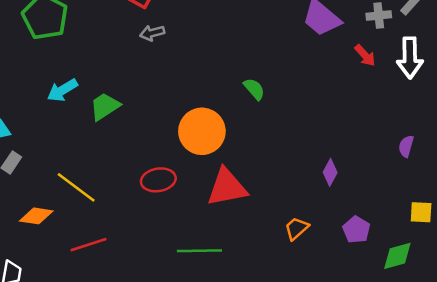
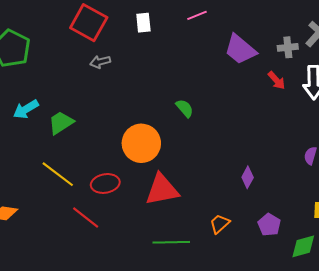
yellow line: (76, 187) -> (58, 174), moved
red line: (89, 245) -> (86, 218), moved, turned 56
green line: (199, 251) -> (171, 242), moved

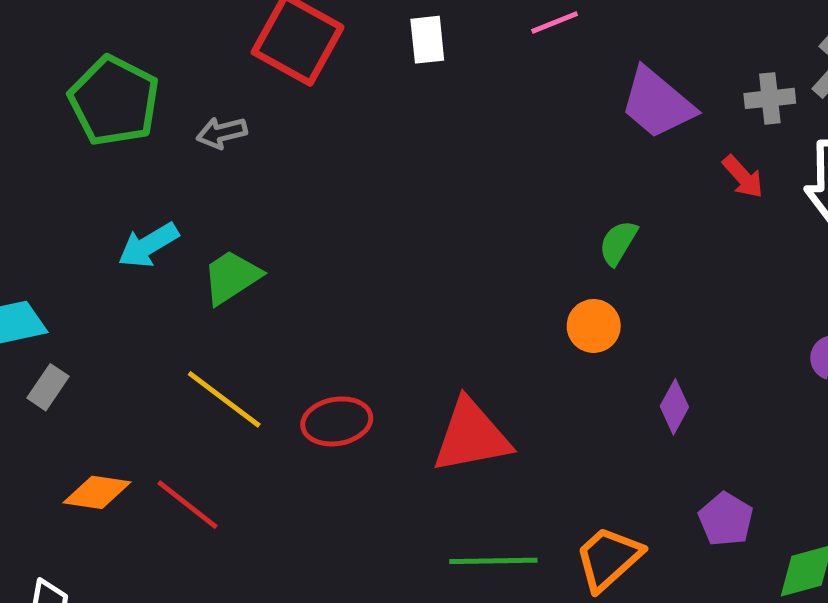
gray arrow: (100, 62) -> (222, 133), moved
green semicircle: (185, 108) -> (618, 243), moved, turned -108
orange circle: (141, 143) -> (594, 326), moved, size x0.6
red line: (86, 218) -> (187, 505), moved
orange trapezoid: (220, 224) -> (608, 558), moved, size x1.4

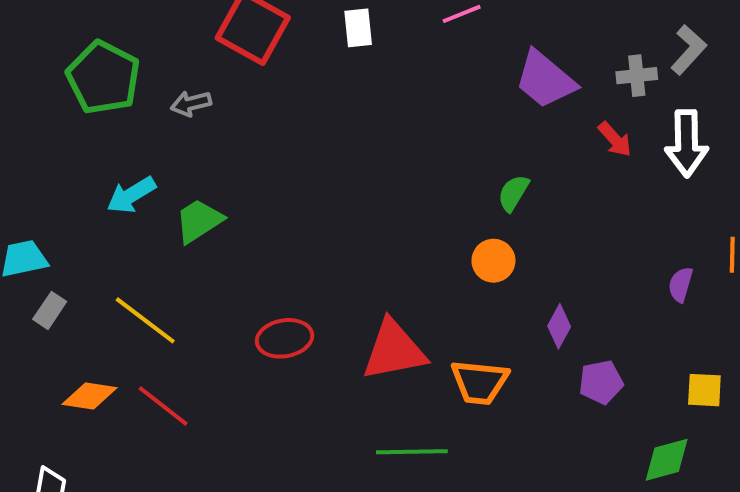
yellow line: (224, 399) -> (145, 320), moved
purple pentagon: (726, 519) -> (601, 382), moved, turned 30
orange trapezoid: (608, 558) -> (480, 382), moved, turned -132

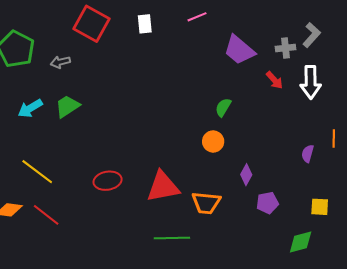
green trapezoid: (199, 221) -> (67, 106), moved

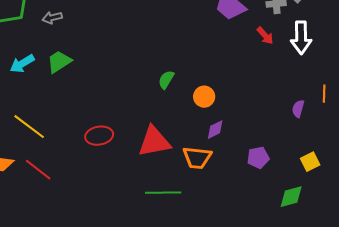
green semicircle: (223, 107) -> (166, 80), moved
purple diamond: (246, 175) -> (215, 130), moved, turned 35
yellow square: (320, 207) -> (310, 162), turned -30

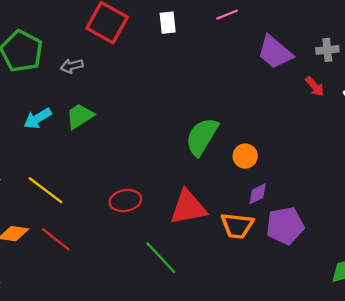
green semicircle: (166, 80) -> (202, 137), size x1.8
purple pentagon: (258, 158) -> (285, 226), moved, size x1.5
green line: (163, 193) -> (161, 258), moved, turned 48

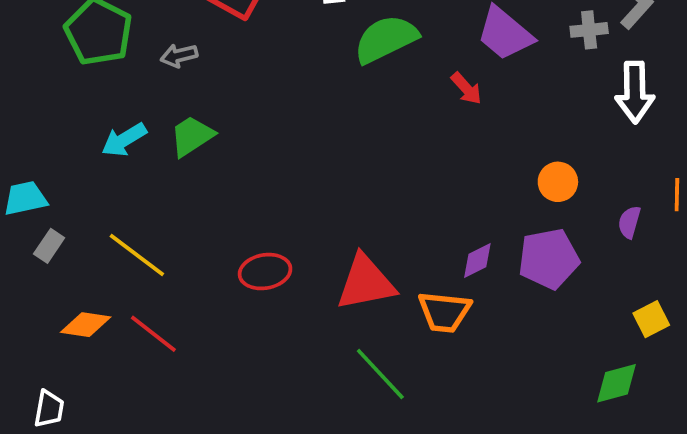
red arrow: (315, 86) -> (466, 88), moved
green semicircle: (202, 137) -> (386, 39), moved, turned 33
orange circle: (245, 156) -> (558, 182), moved
purple pentagon: (285, 226) -> (549, 259), moved
green line: (161, 258) -> (380, 374), moved

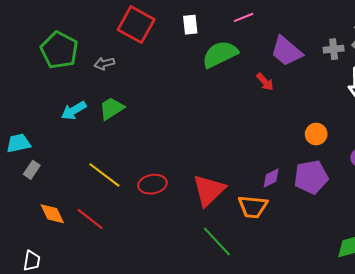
yellow line: (137, 255) -> (104, 175), moved
red triangle: (366, 282) -> (209, 190), turned -33
orange diamond: (86, 325) -> (52, 214), turned 56

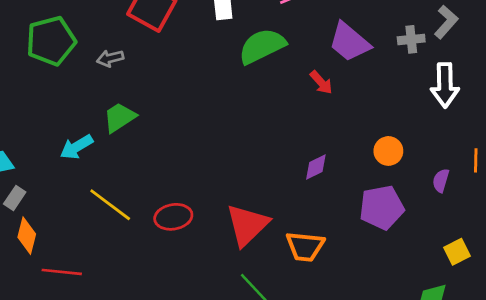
green pentagon: (59, 50) -> (51, 41), turned 30
cyan arrow: (74, 110) -> (77, 147), moved
purple diamond: (271, 178) -> (316, 167), moved
orange diamond: (52, 214) -> (27, 236), moved, turned 40
red line: (90, 219) -> (62, 272), moved, turned -32

